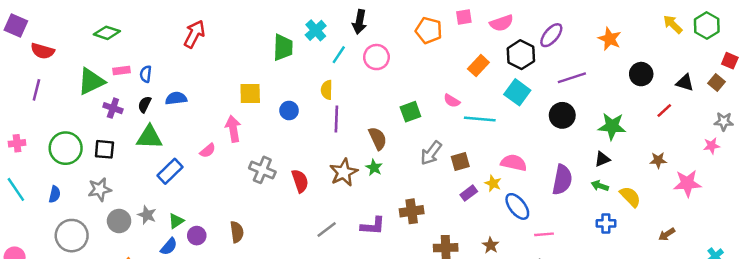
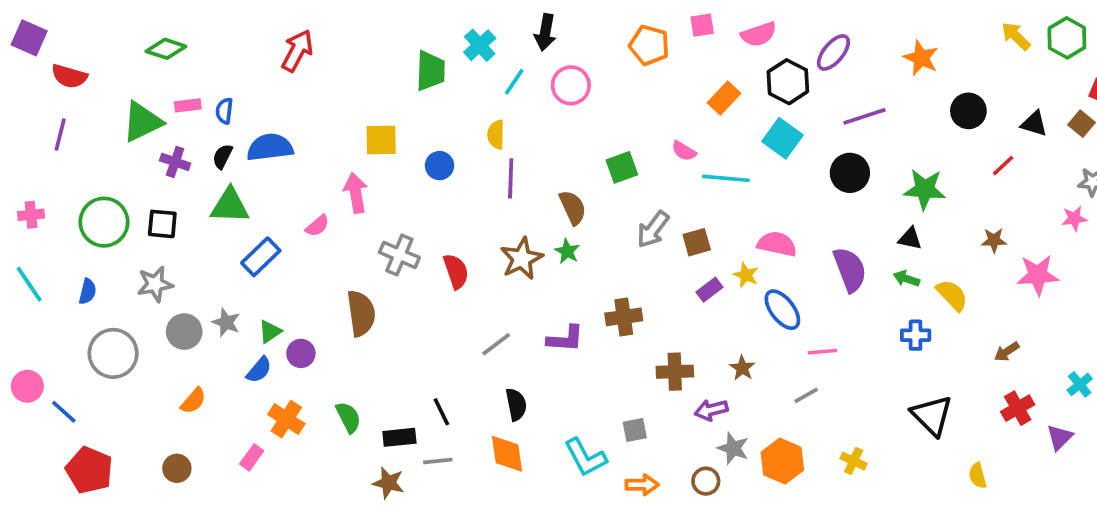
blue semicircle: (176, 98) -> (270, 147), size x1.4
black triangle: (602, 159) -> (910, 239), turned 35
purple semicircle: (562, 180) -> (850, 270), turned -32
brown semicircle: (237, 232) -> (361, 313), moved, size x1.4

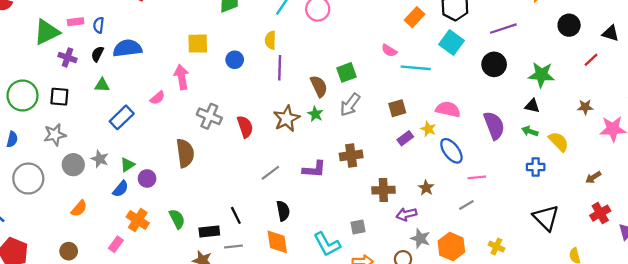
green square: (622, 167) -> (347, 72), moved
green triangle: (230, 206) -> (102, 85), size x0.6
gray arrow: (653, 229) -> (350, 105), moved

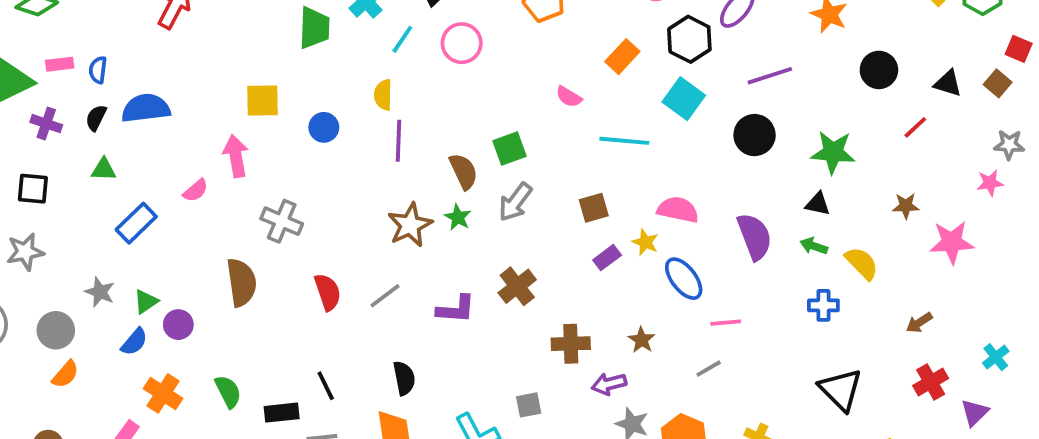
pink semicircle: (389, 51) -> (569, 97), moved
red semicircle: (245, 127) -> (328, 292), moved
brown cross: (351, 155) -> (517, 286), turned -30
gray circle: (73, 165) -> (56, 330), moved
gray line: (270, 173) -> (385, 296), moved

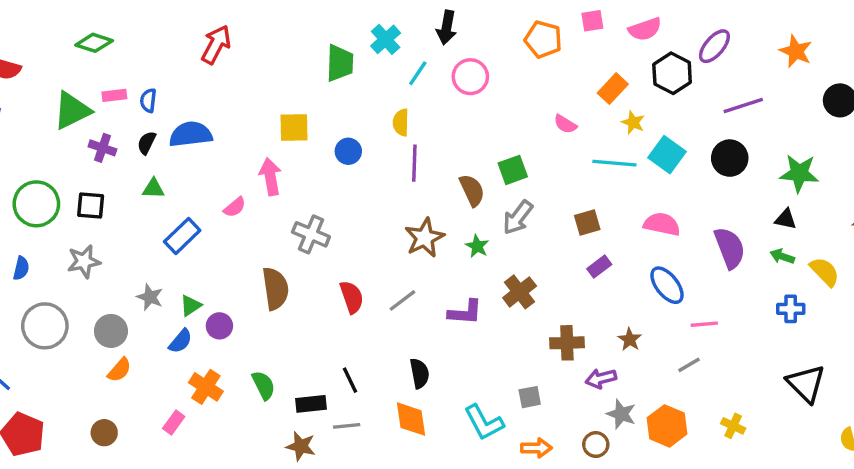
cyan square: (684, 99) -> (667, 155), moved
green star: (458, 217) -> (477, 246), moved
yellow star: (645, 242) -> (633, 122), moved

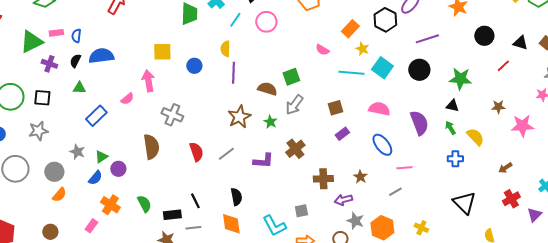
brown semicircle: (472, 190) -> (267, 89), turned -48
green arrow: (782, 256) -> (450, 128), turned 40

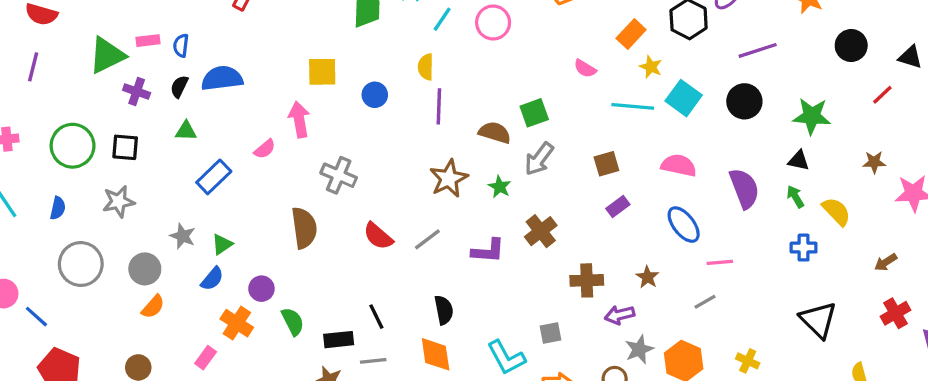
red semicircle: (196, 152) -> (378, 236), turned 150
purple circle: (118, 169) -> (261, 289), moved
gray star: (355, 221) -> (639, 349), turned 30

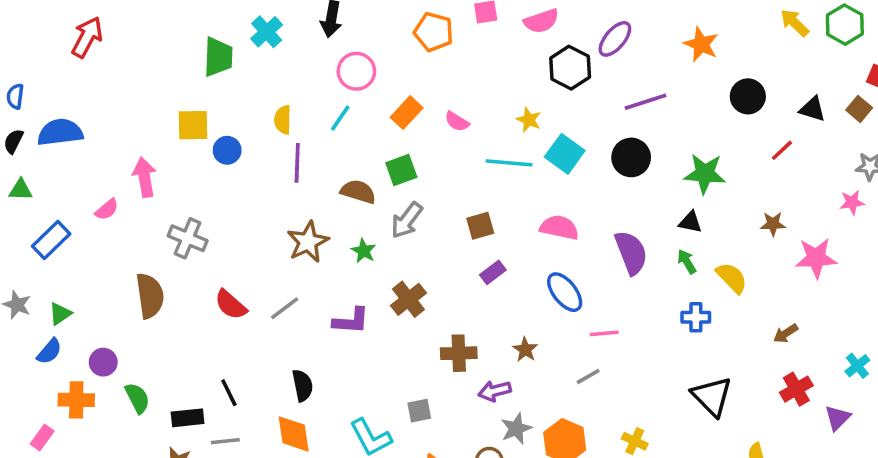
cyan line: (442, 19) -> (340, 118), moved
orange rectangle: (631, 34) -> (407, 113), moved
yellow square: (322, 72) -> (193, 125), moved
orange cross: (237, 323) -> (76, 400), turned -32

